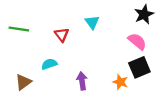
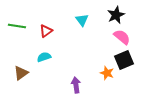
black star: (144, 14) -> (116, 15), moved
red triangle: (62, 35) -> (46, 31), moved, turned 32
purple arrow: (82, 81) -> (76, 85), moved

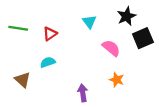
pink semicircle: (122, 37) -> (111, 48), moved
black square: (124, 60) -> (143, 38), moved
brown triangle: (21, 73) -> (23, 80), turned -42

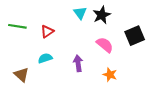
black star: (127, 16) -> (102, 15), moved
cyan triangle: (89, 22) -> (80, 13), moved
purple arrow: (83, 93) -> (78, 63), moved

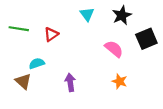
black star: (102, 15) -> (122, 15), moved
cyan semicircle: (45, 58) -> (37, 63), moved
purple arrow: (78, 63) -> (70, 82), moved

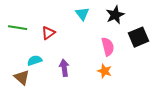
pink semicircle: (114, 49) -> (108, 47), turned 36
orange star: (120, 81) -> (105, 71), moved
purple arrow: (70, 82) -> (64, 68), moved

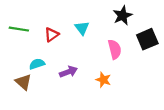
cyan triangle: (82, 14) -> (82, 28), moved
purple arrow: (64, 68) -> (68, 72), turned 77
orange star: (105, 71) -> (103, 80), moved

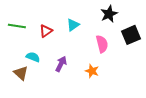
cyan triangle: (82, 28) -> (73, 25), turned 32
cyan semicircle: (37, 64) -> (33, 57), turned 40
purple arrow: (68, 72) -> (61, 64), turned -42

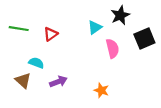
cyan triangle: (73, 25) -> (95, 27), moved
purple arrow: (61, 64) -> (58, 82), moved, turned 42
orange star: (92, 71) -> (101, 90), moved

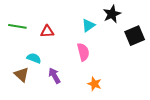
red triangle: (51, 34) -> (47, 31), turned 32
pink semicircle: (112, 48) -> (83, 52), moved
purple arrow: (58, 82) -> (54, 76), turned -98

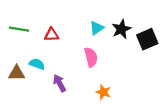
black star: (112, 14) -> (121, 29), moved
brown triangle: (22, 75) -> (17, 73), moved, turned -42

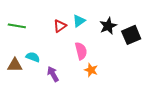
cyan triangle: (97, 28) -> (79, 21), moved
red triangle: (52, 35) -> (60, 26), moved, turned -32
orange star: (103, 92) -> (91, 70), moved

